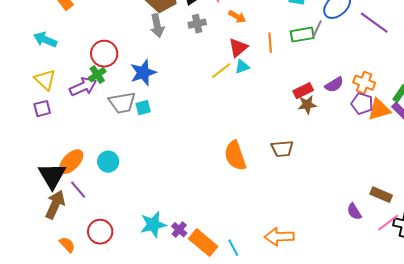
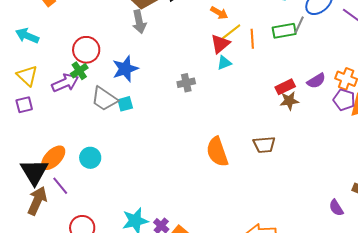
gray cross: (197, 24) -> (186, 83), moved
yellow line: (221, 71) -> (231, 32), moved
gray trapezoid: (122, 103) -> (104, 99), turned 44

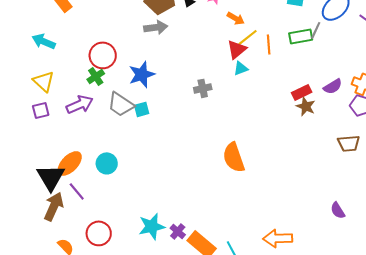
gray arrow: (139, 22) -> (156, 27), turned -85
purple arrow: (65, 83) -> (80, 104), moved
brown star: (289, 101) -> (306, 106), turned 30
brown trapezoid: (264, 145) -> (349, 143), moved
purple semicircle: (336, 208) -> (338, 210), moved

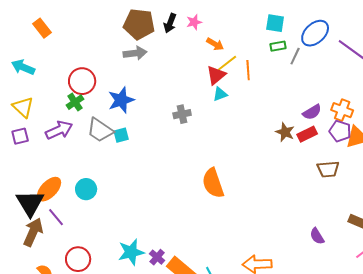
green rectangle: (301, 36) -> (278, 46), moved, size x0.7
red rectangle: (302, 92) -> (307, 134), moved

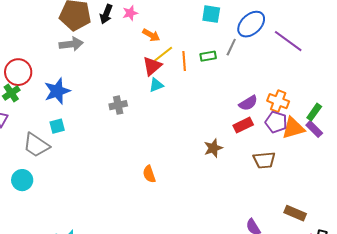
green rectangle: (278, 46) -> (208, 56), moved
gray trapezoid: (100, 130) -> (36, 145), moved
brown star: (285, 132) -> (213, 148), moved, turned 30
orange semicircle: (213, 183) -> (149, 174), size x0.6

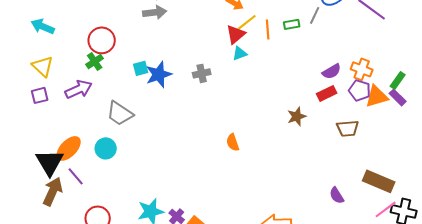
blue star: (57, 91) -> (159, 74), moved
cyan square: (57, 126) -> (141, 68), moved
brown rectangle: (295, 213) -> (379, 181), size x1.4

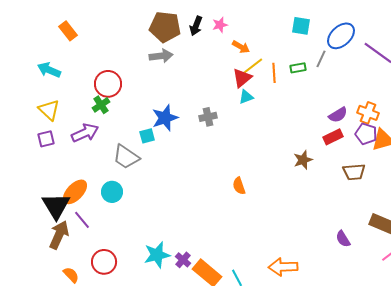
cyan square: (141, 68) -> (147, 136), moved

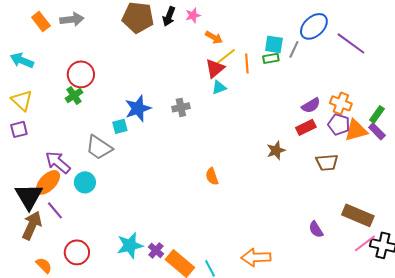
cyan square: (301, 26) -> (274, 44), moved
gray arrow: (161, 56) -> (72, 19), moved
purple arrow: (85, 133) -> (58, 162), moved, turned -116

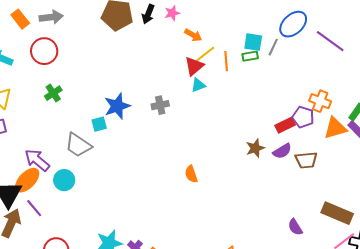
red circle: (81, 74) -> (44, 51), moved
purple semicircle: (311, 105) -> (282, 151), moved
purple pentagon: (339, 124) -> (303, 117), moved

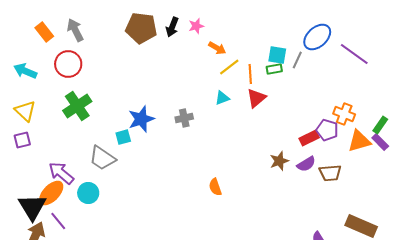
gray arrow: (51, 17) -> (75, 30), turned -110
red triangle: (194, 66) -> (256, 98), moved
green cross: (53, 93) -> (77, 106), size x1.6

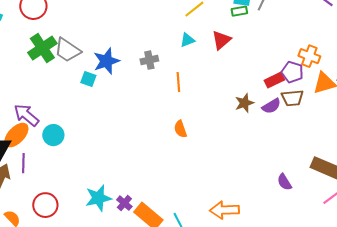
orange line: (250, 74) -> (178, 82), moved
cyan square: (123, 137) -> (88, 79), turned 35
gray trapezoid: (102, 158) -> (67, 50), moved
brown trapezoid: (330, 173) -> (292, 98), moved
purple line: (58, 221) -> (23, 163), turned 42

